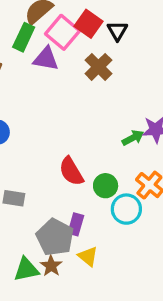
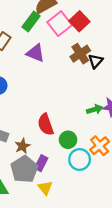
black triangle: (117, 31) -> (96, 61), moved
purple triangle: (46, 59) -> (35, 53), moved
brown star: (51, 266) -> (22, 146), moved

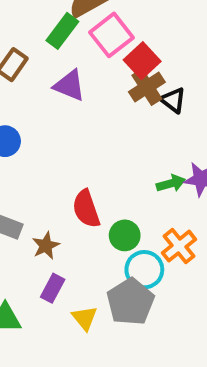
red square: (79, 21) -> (142, 61), moved
black triangle: (96, 61) -> (173, 100), turned -35
purple rectangle: (41, 163) -> (53, 288), moved
gray pentagon: (24, 169) -> (130, 302), moved

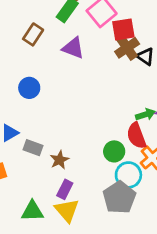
red square: (142, 61) -> (123, 29), turned 35
red semicircle: (86, 209) -> (136, 136), moved
yellow triangle: (85, 318) -> (67, 210), moved, size x1.4

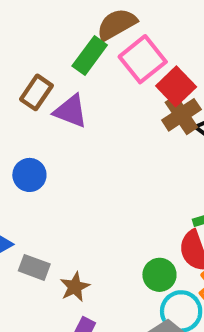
red square: (123, 29) -> (176, 86), turned -35
purple triangle: (73, 48) -> (71, 111), moved

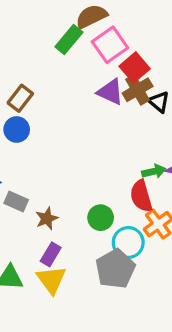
brown rectangle: (36, 92) -> (20, 98), moved
purple triangle: (71, 111) -> (110, 92), moved
green circle: (159, 275) -> (101, 218), moved

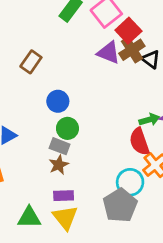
blue circle: (17, 129) -> (58, 101), moved
gray rectangle: (16, 202) -> (60, 146), moved
green circle: (101, 218) -> (67, 128), moved
purple rectangle: (51, 254) -> (64, 196), turned 60

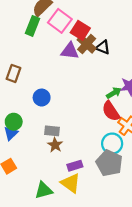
green circle: (67, 128) -> (14, 122), moved
purple rectangle: (64, 196) -> (75, 166), moved

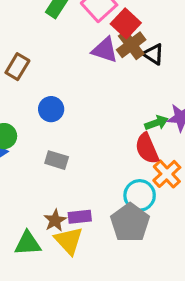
brown star: (55, 145) -> (55, 220), moved

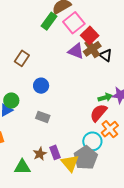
red semicircle: (147, 148) -> (98, 113), turned 60
purple rectangle: (80, 217) -> (55, 152), turned 72
yellow triangle: (69, 241) -> (70, 163), moved

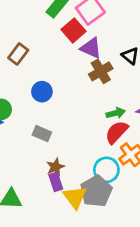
red square: (90, 35) -> (74, 30), moved
brown cross: (92, 49) -> (101, 71), moved
green arrow: (105, 97) -> (116, 113), moved
brown star: (40, 154) -> (55, 167), moved

